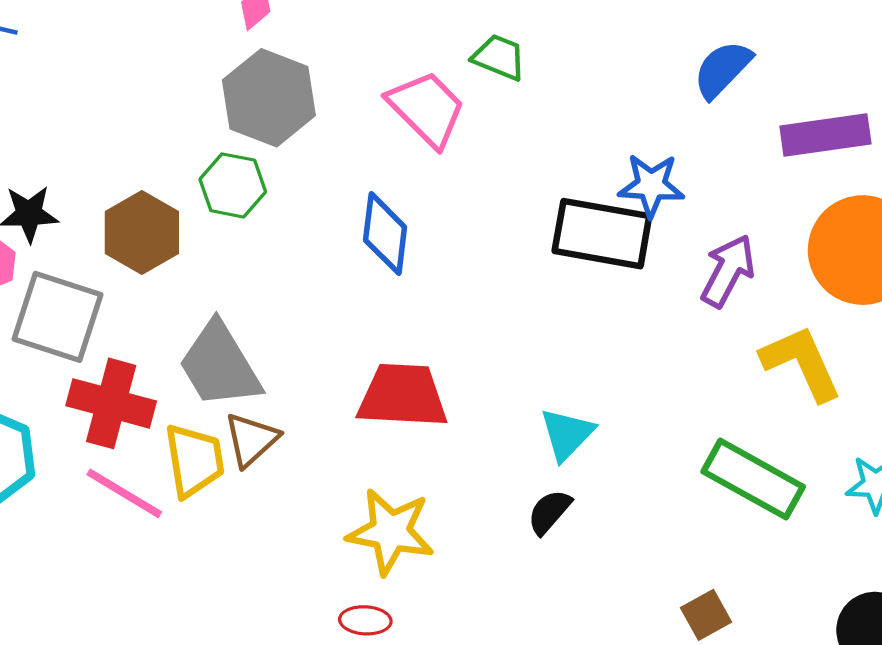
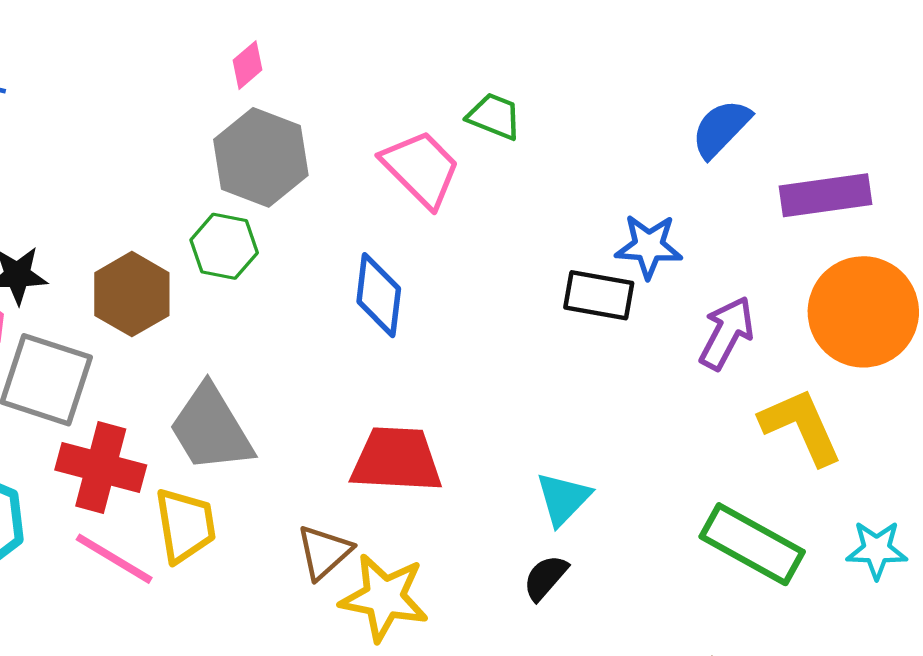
black rectangle: (602, 234) -> (599, 295), size x0.7
brown triangle: (251, 440) -> (324, 552), moved

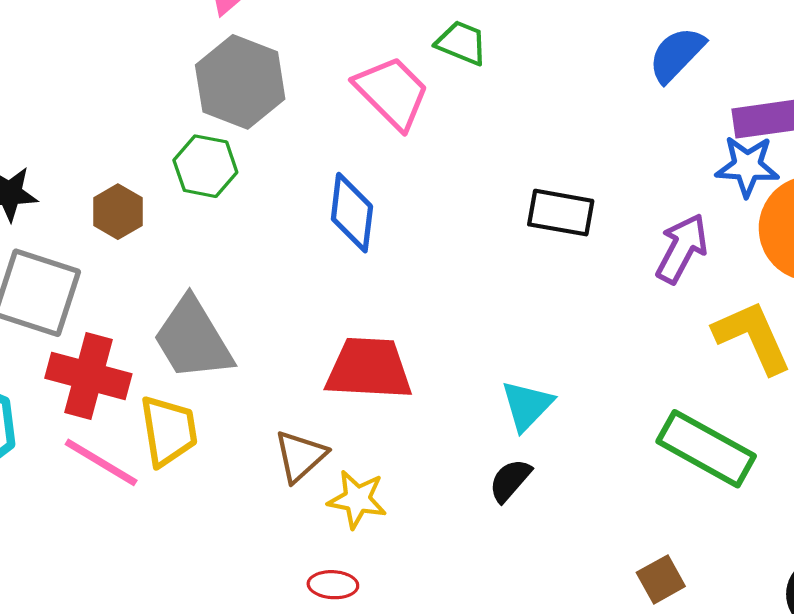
blue star: (649, 246) -> (747, 166), moved
brown hexagon: (132, 294) -> (118, 212), size x0.7
yellow star: (384, 598) -> (357, 499), size x0.7

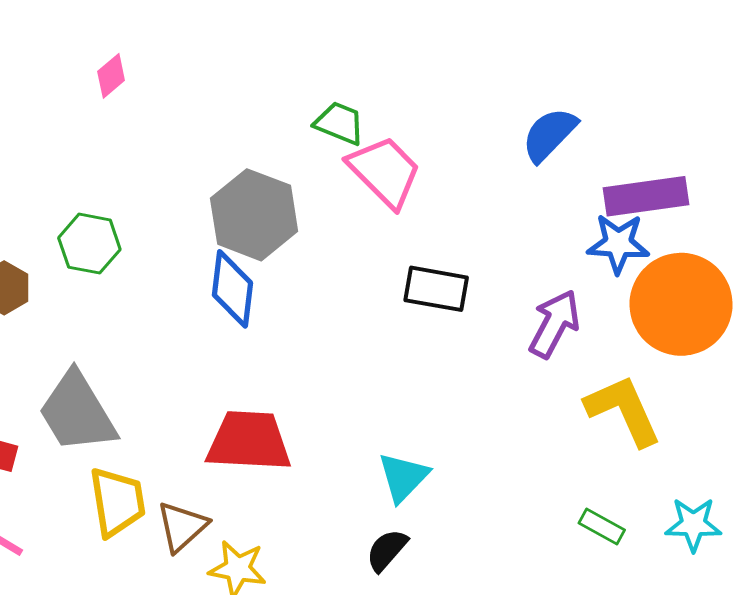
gray hexagon: (240, 82) -> (254, 215), moved
pink trapezoid: (392, 92) -> (385, 172), moved
yellow trapezoid: (169, 431) -> (117, 502), moved
green rectangle: (706, 449) -> (602, 527), moved, size x0.5

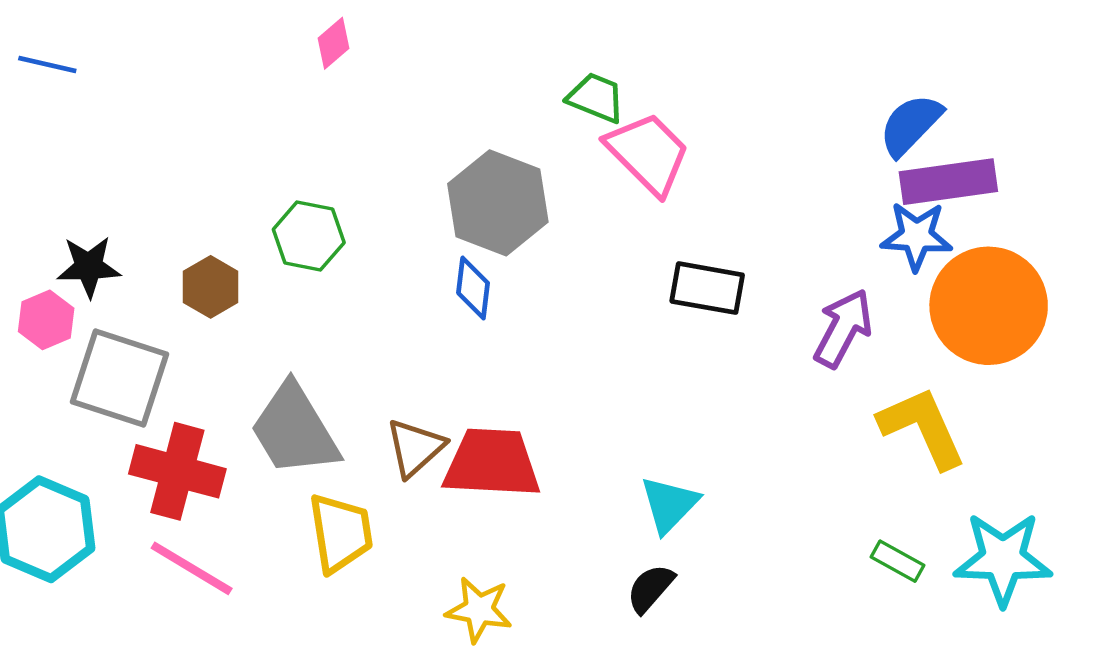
blue semicircle: (549, 135) -> (911, 125), moved
blue diamond: (232, 289) -> (473, 288), size x0.7
cyan star: (693, 524) -> (1003, 559), size x1.5
brown triangle: (182, 527) -> (415, 448), moved

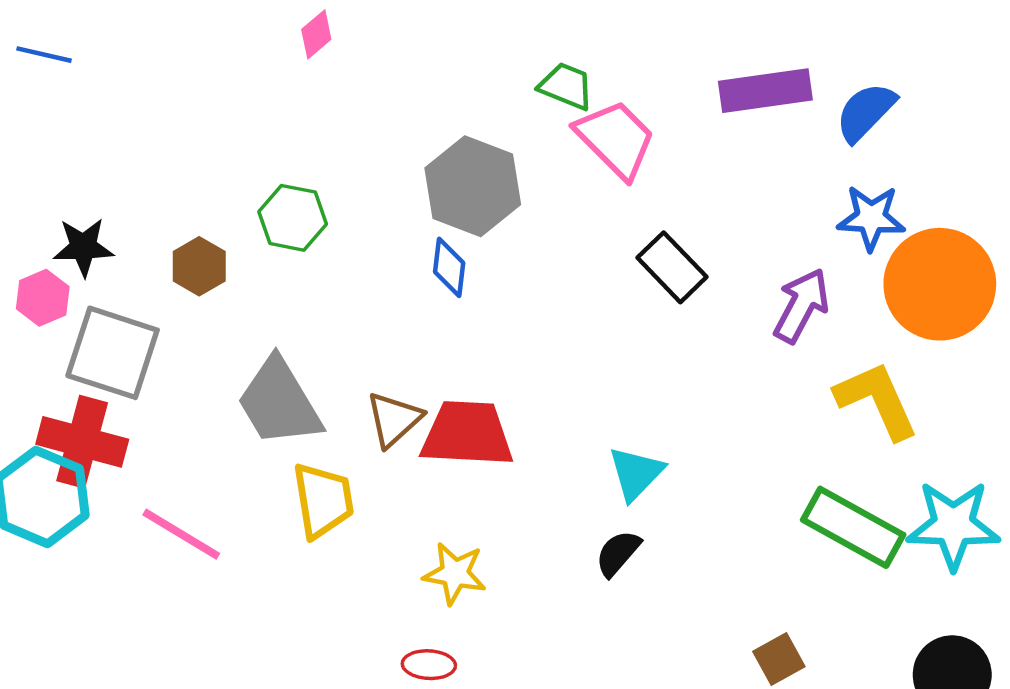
purple rectangle: (948, 182) -> (765, 91), moved
black rectangle: (707, 288) -> (672, 267), turned 36
red cross: (177, 471) -> (82, 442), moved
green rectangle: (898, 561) -> (853, 527), size x2.0

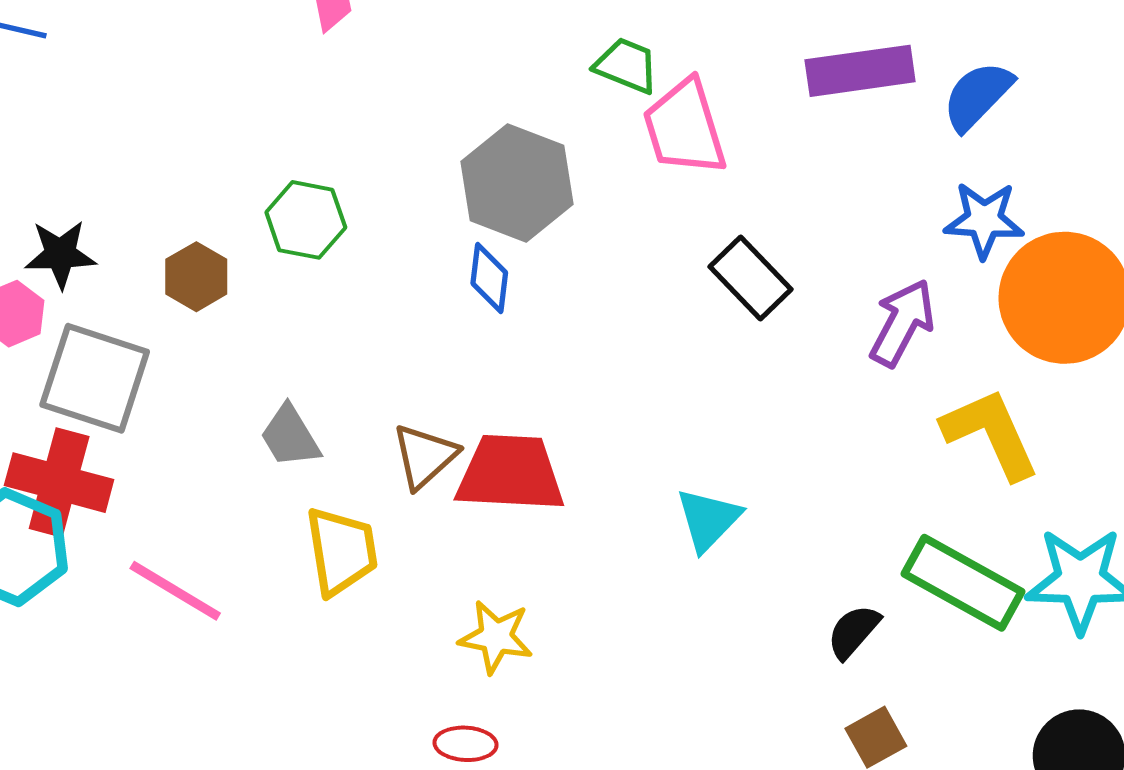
pink trapezoid: (616, 139) -> (685, 128), turned -152
gray trapezoid: (279, 402) -> (290, 436), size x0.6
black semicircle: (618, 553) -> (853, 632), moved

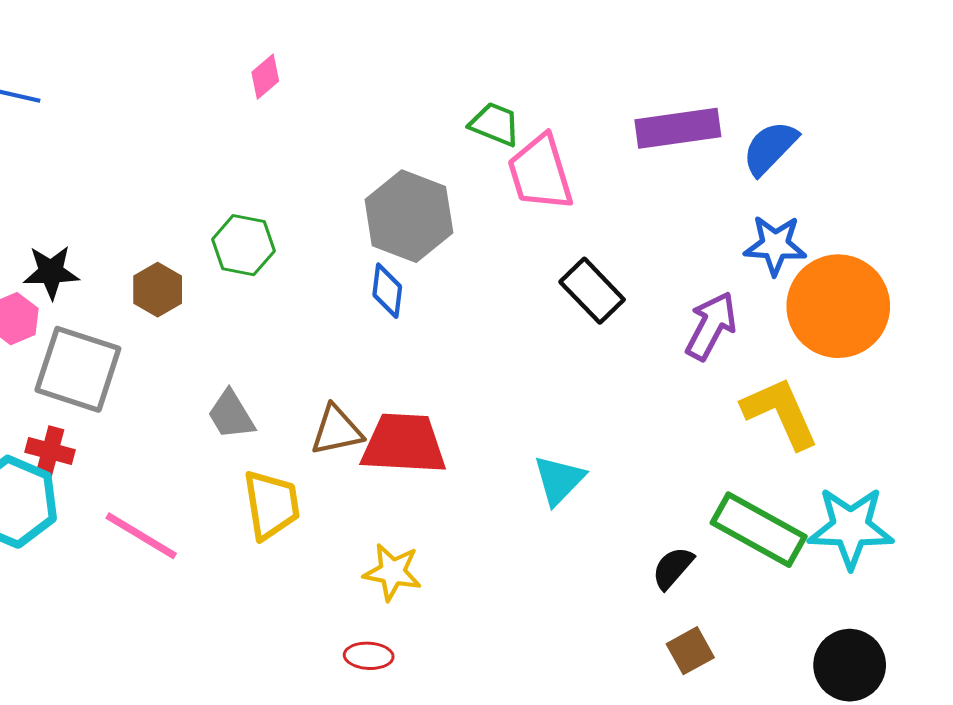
brown triangle: (425, 456) -> (337, 430), turned 30
red cross: (59, 483) -> (50, 451), size x0.6

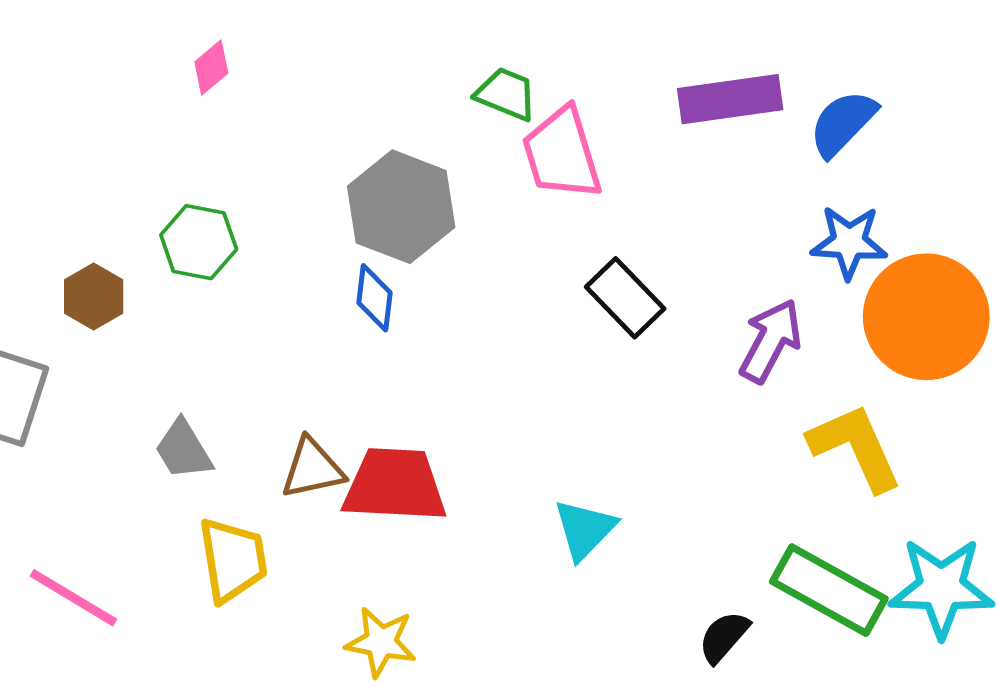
pink diamond: (265, 77) -> (211, 67), moved

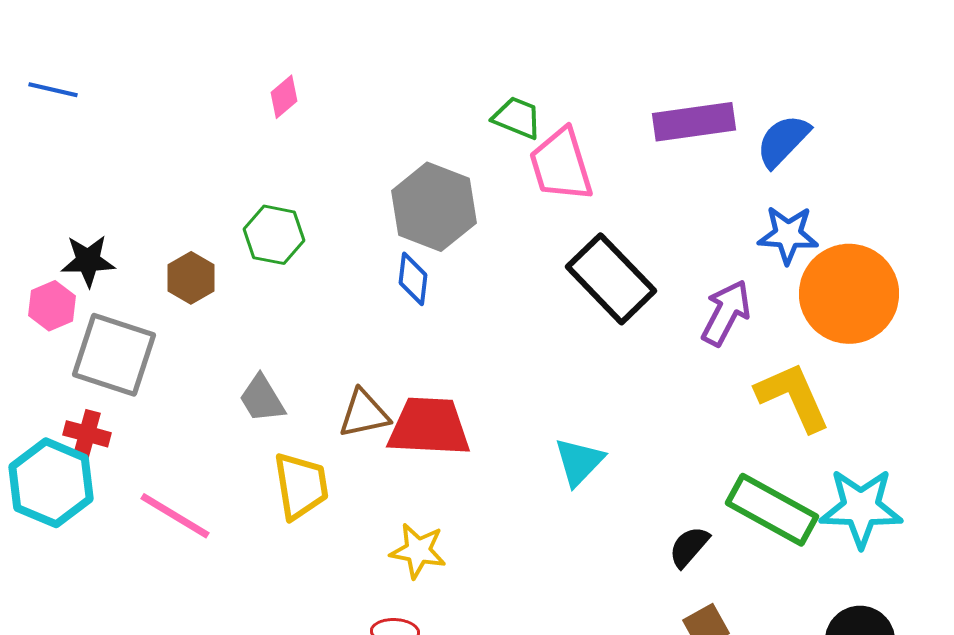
black rectangle: (625, 298) -> (611, 279), size x1.4

